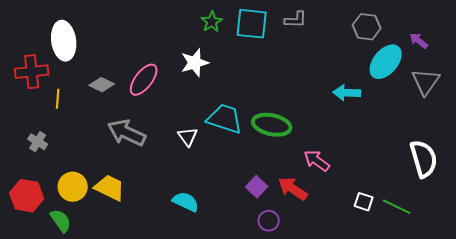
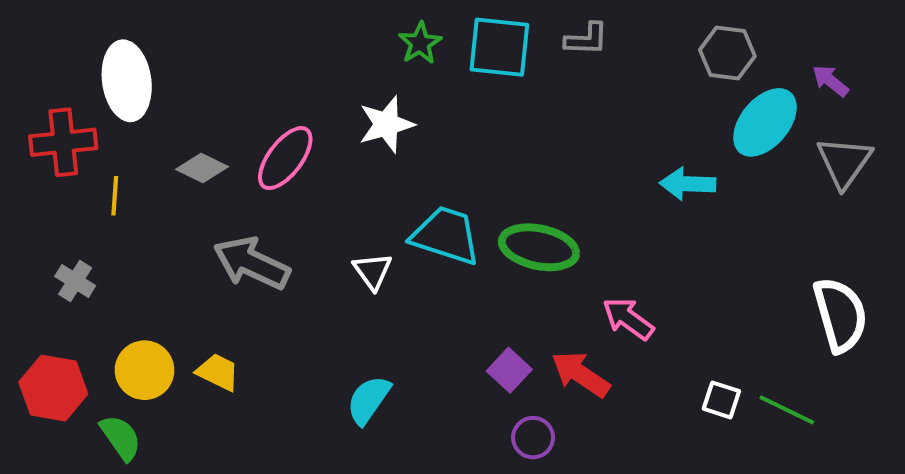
yellow trapezoid: (110, 188) -> (218, 372), size x0.7
cyan semicircle: (186, 202) -> (369, 400), turned -80

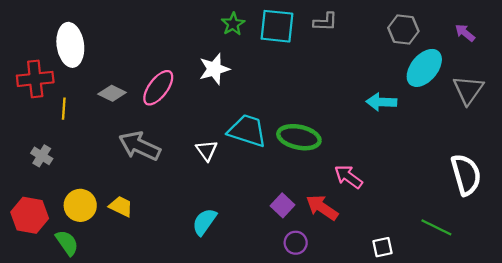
purple arrow: (830, 81) -> (465, 33), moved
white square: (721, 400) -> (382, 247), moved, turned -30

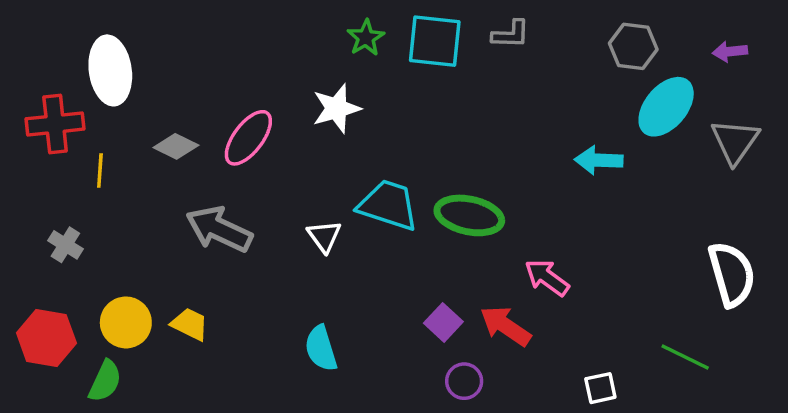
purple arrow: (465, 33) -> (730, 51), turned -45
cyan semicircle: (204, 222) -> (321, 348), turned -52
green semicircle: (67, 243) -> (105, 381), turned 60

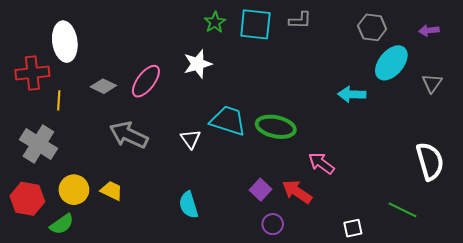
gray triangle: (735, 141) -> (432, 83), size x0.7
gray cross: (65, 245) -> (38, 144), size x1.8
green semicircle: (105, 381) -> (62, 224), turned 30

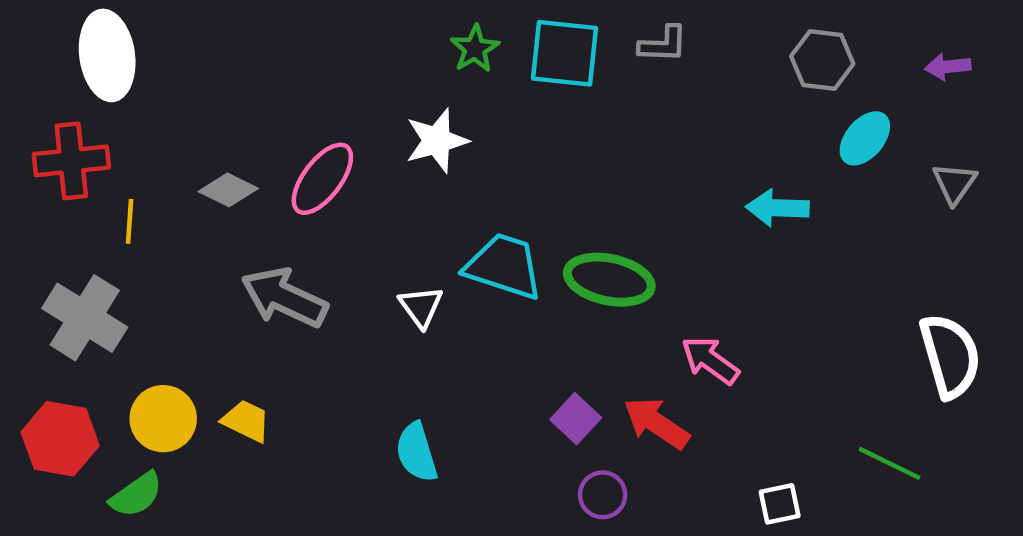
white ellipse: (65, 42) -> (107, 55), moved
cyan ellipse: (391, 63) -> (865, 138), size x0.7

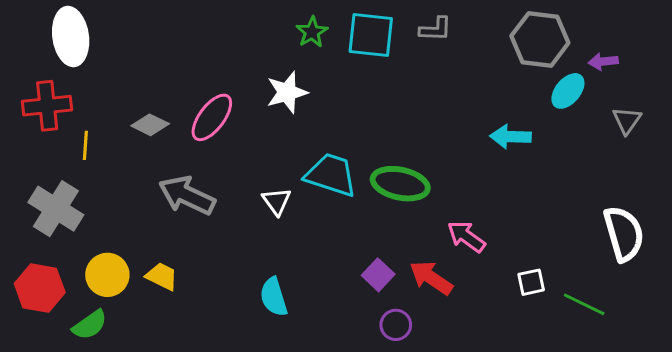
gray hexagon: (822, 60) -> (540, 39), size x1.4
purple arrow: (948, 67) -> (603, 62), moved
white square: (780, 504) -> (531, 282), moved

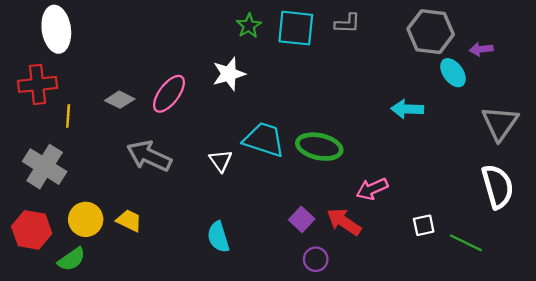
cyan ellipse: (568, 91) -> (453, 73), turned -76
gray triangle: (627, 120) -> (500, 123), moved, size x1.6
pink arrow: (466, 237) -> (372, 189), turned -60

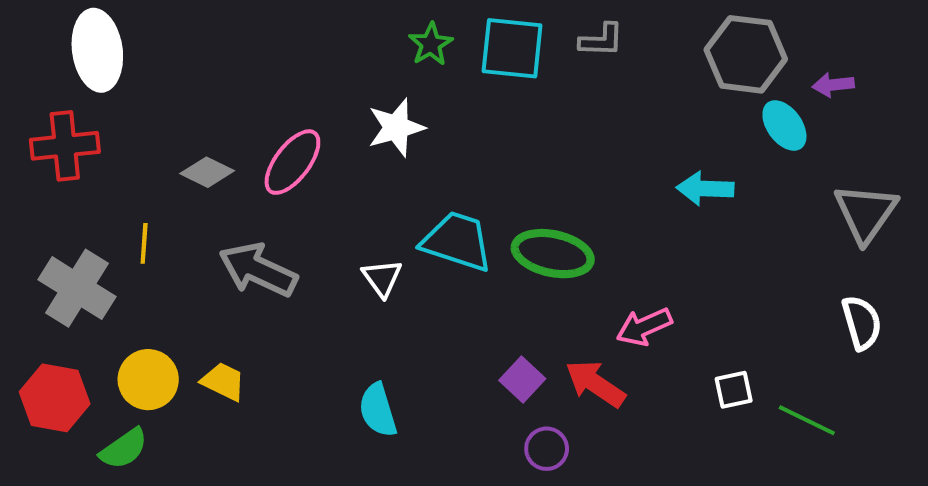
yellow line: (68, 116) -> (144, 243), moved
white semicircle: (498, 186) -> (862, 323), size x0.7

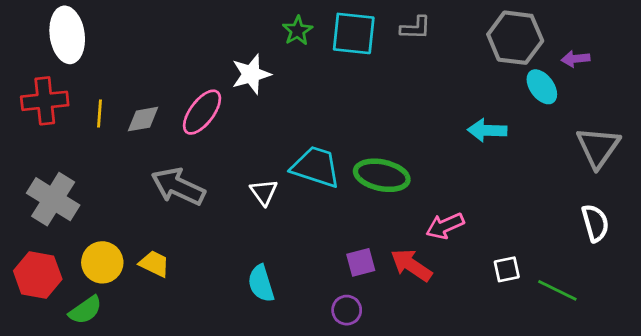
white star: (396, 128) -> (251, 74), moved
gray diamond: (207, 172) -> (143, 119), turned -36
yellow line: (144, 243) -> (99, 113), moved
purple square: (522, 380) -> (361, 262), turned 32
purple circle: (547, 449) -> (347, 310), moved

